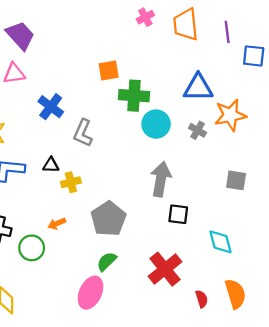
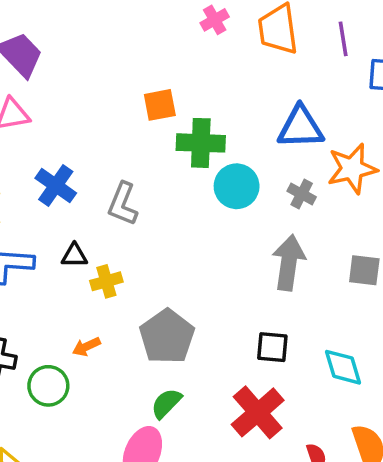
blue cross: (51, 107) -> (56, 186), moved
gray arrow: (161, 179) -> (289, 263), moved
black square: (178, 214) -> (272, 347), moved

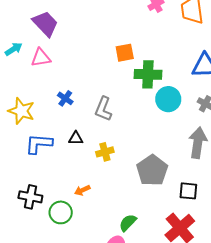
blue cross: (56, 186) -> (65, 98), size x0.7
yellow cross: (106, 281) -> (105, 152), moved
gray pentagon: (167, 337) -> (152, 170), moved

